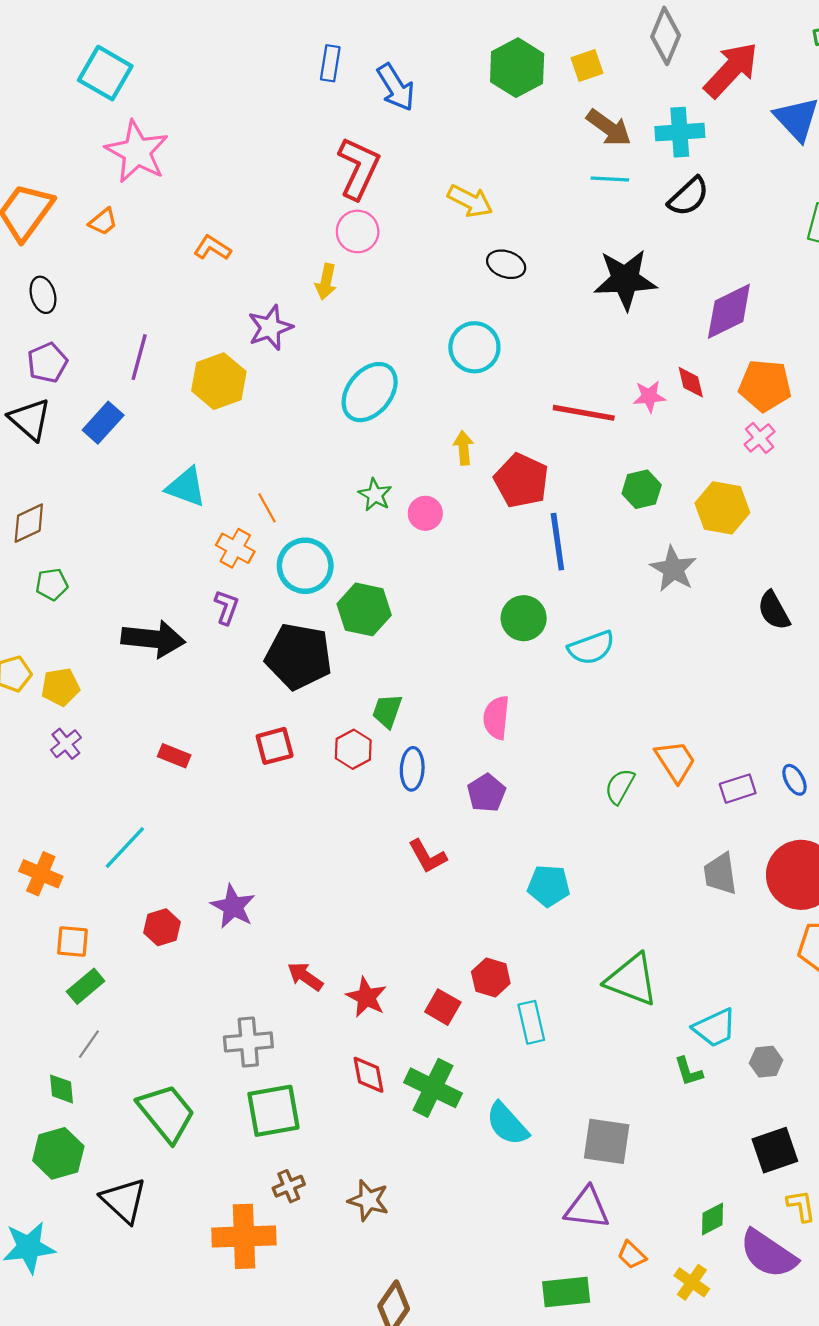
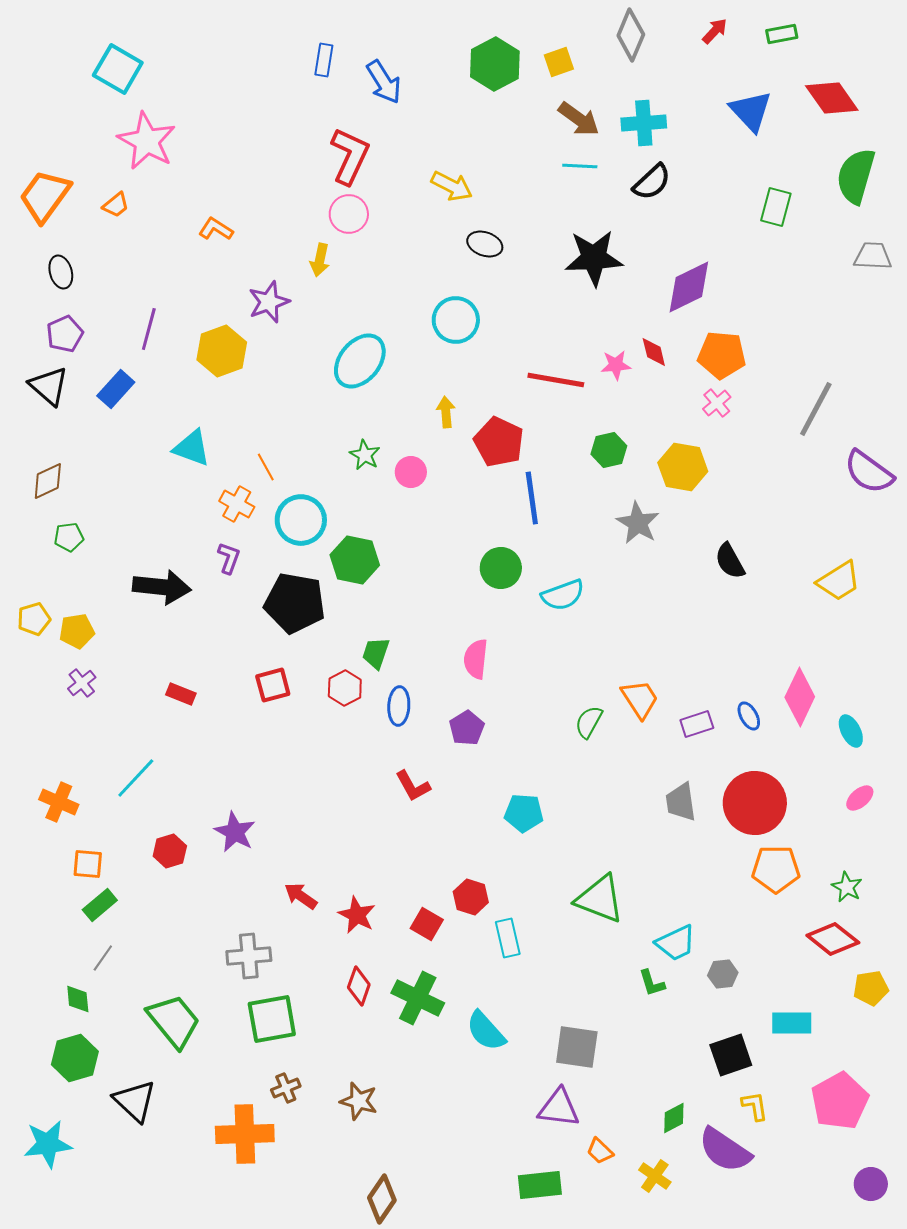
red arrow: (731, 70) -> (715, 31), moved, size x0.5
red diamond: (368, 1075) -> (359, 986), turned 30

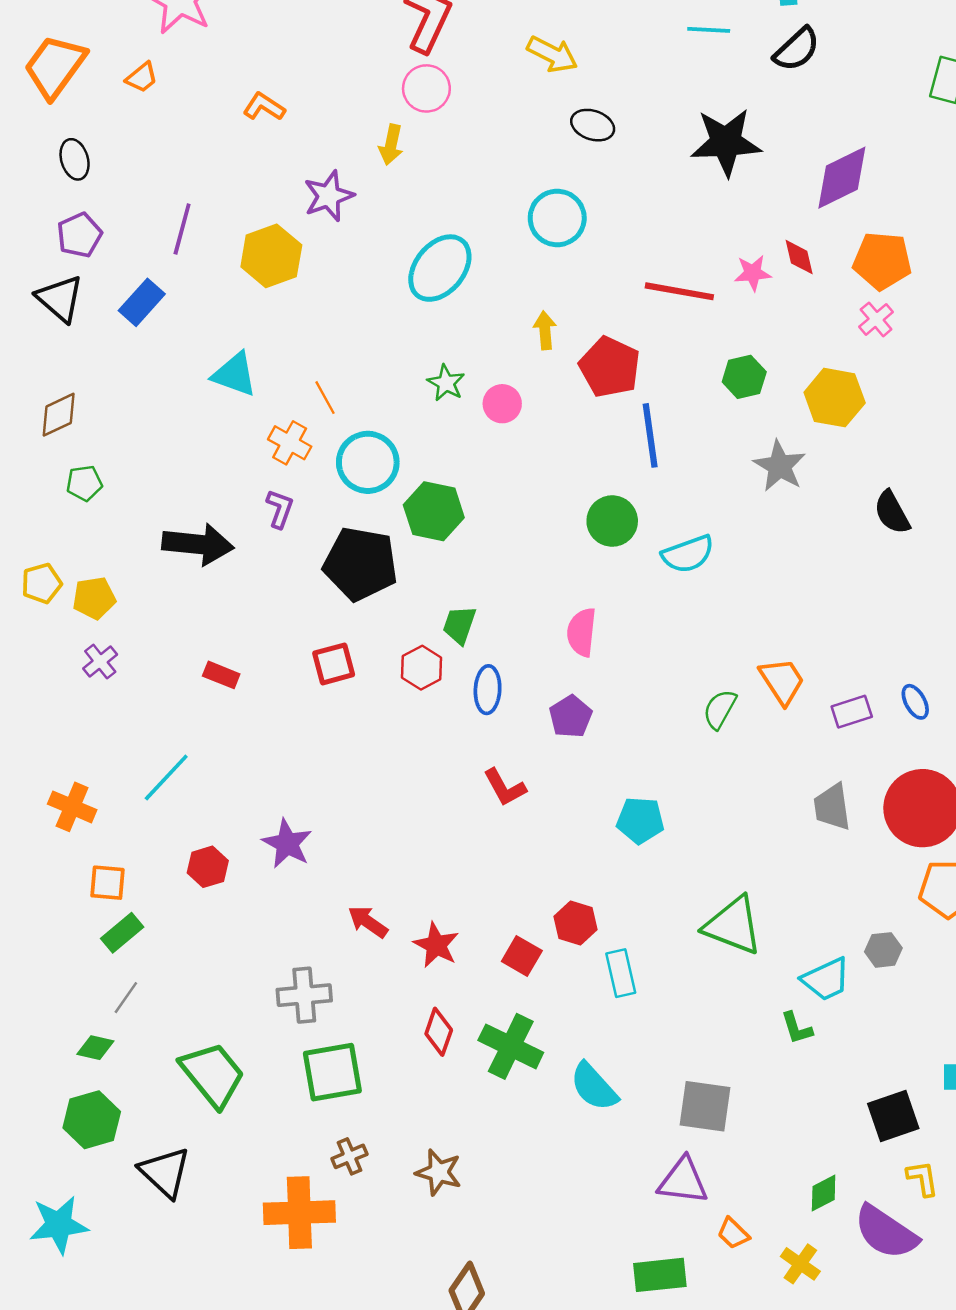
gray hexagon: (723, 974) -> (883, 950), moved
green diamond: (78, 999) -> (95, 1048), turned -72

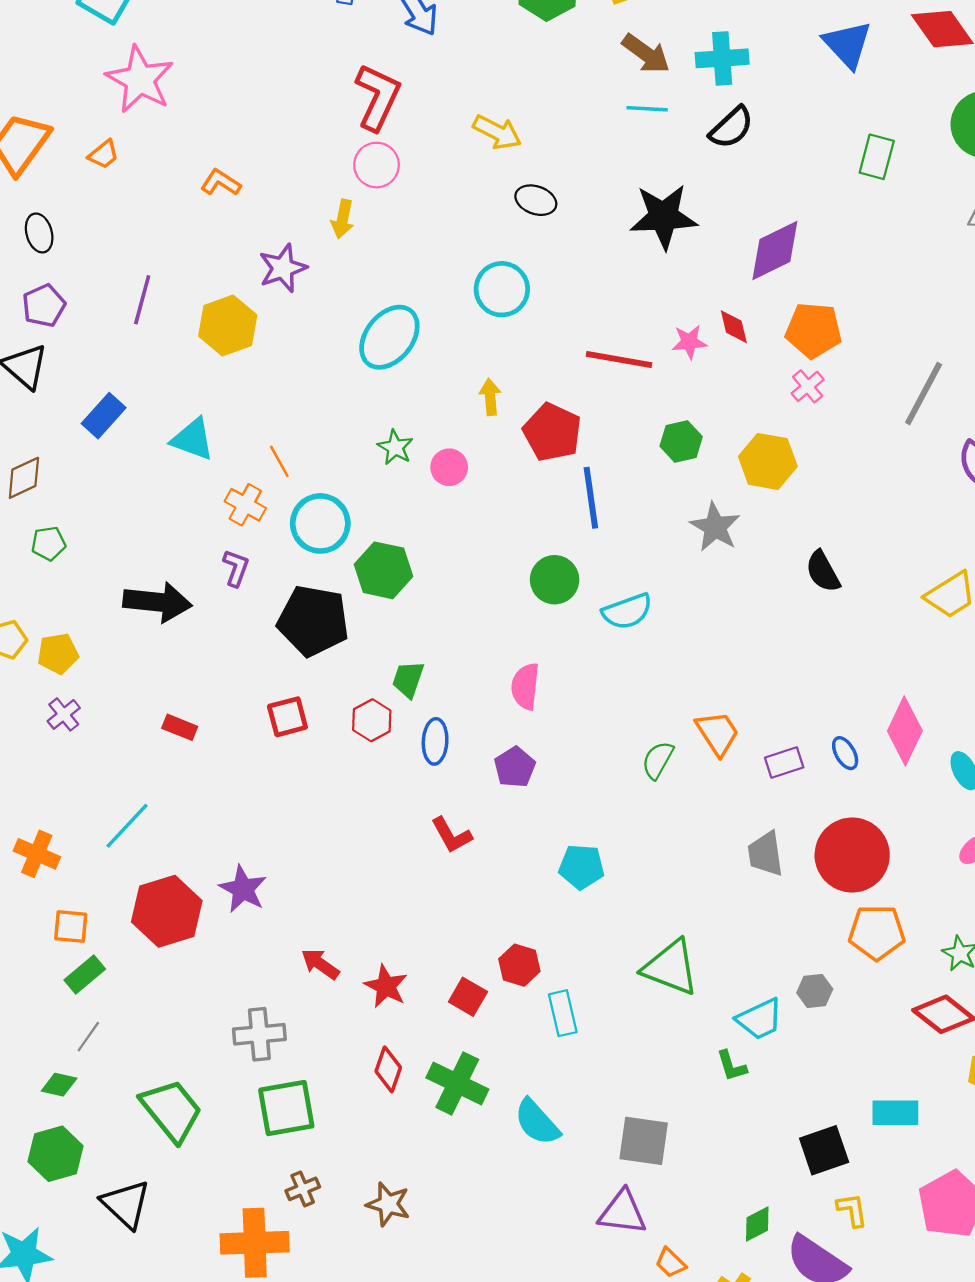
blue rectangle: (142, 302) -> (104, 416), moved
red hexagon: (208, 867) -> (167, 911), size x1.8

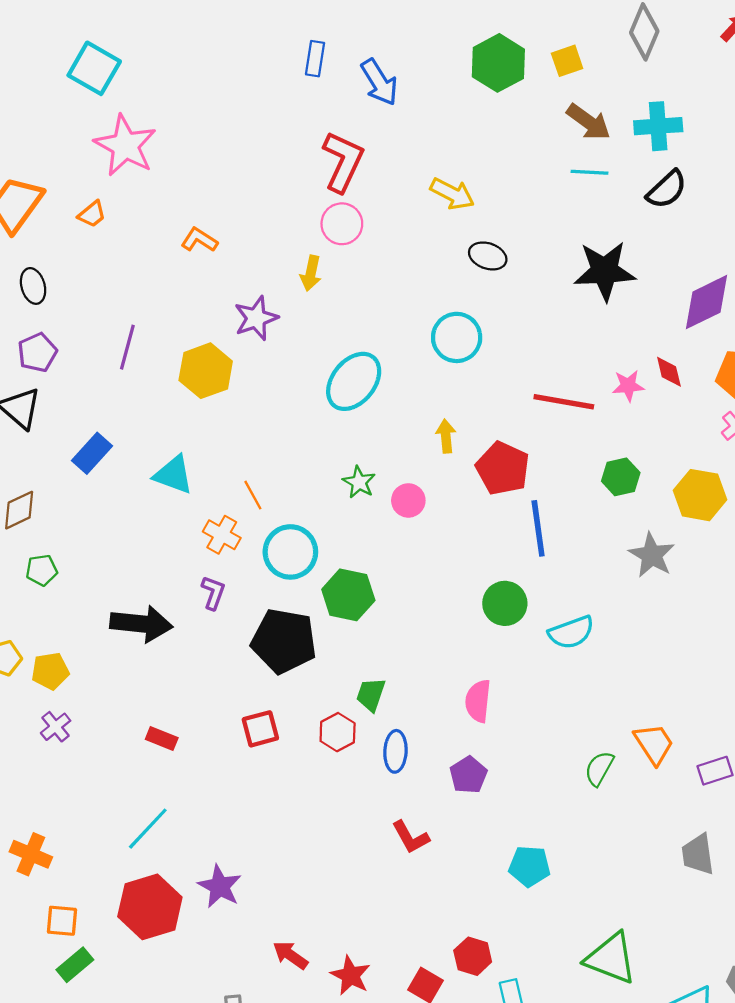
cyan line: (127, 826) -> (148, 829), moved

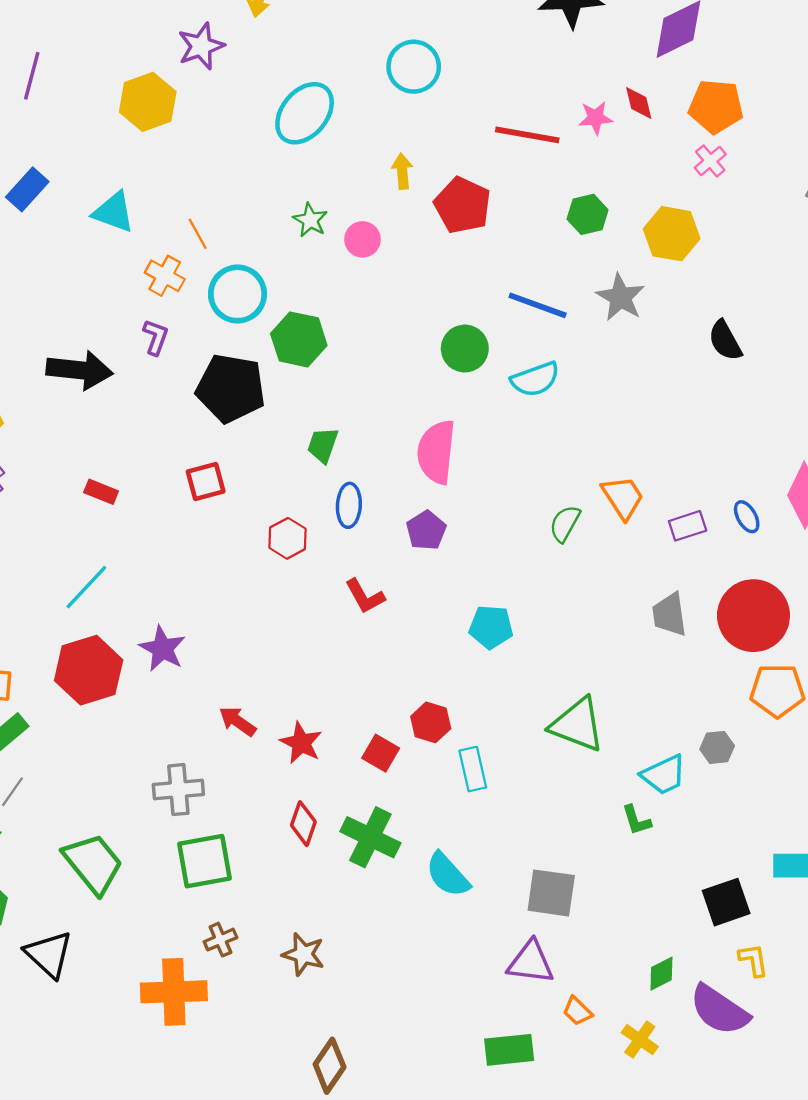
purple line: (127, 347) -> (32, 76), moved
blue line: (538, 528) -> (538, 305), moved, turned -62
pink semicircle: (478, 701) -> (436, 452), size x1.4
red hexagon: (338, 732) -> (287, 538), moved

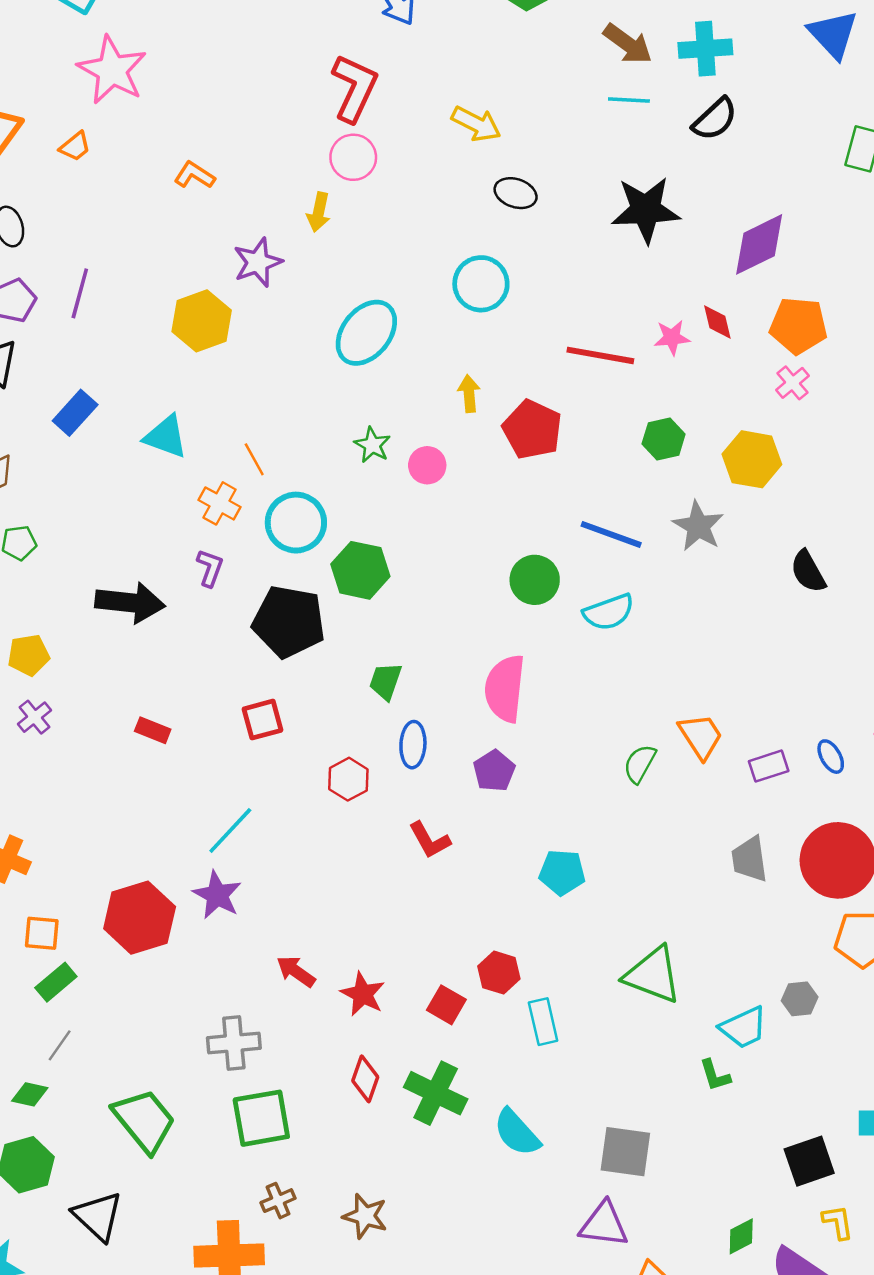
cyan line: (86, 587) -> (230, 831), moved

